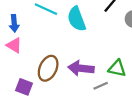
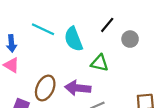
green triangle: (117, 68) -> (100, 63), moved

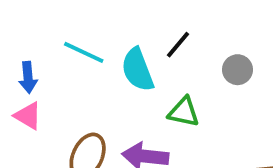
black line: (107, 25) -> (178, 45), moved

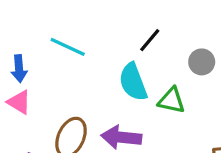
cyan semicircle: (138, 70) -> (133, 82), moved
green triangle: (184, 112) -> (172, 100), moved

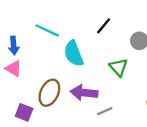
cyan semicircle: (133, 82) -> (74, 53), moved
green triangle: (172, 100) -> (119, 67), turned 36

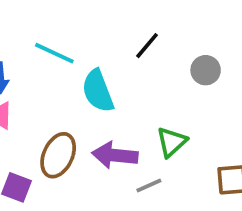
green triangle: (119, 67) -> (172, 142), moved, turned 30

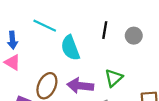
black line: (147, 46) -> (105, 30), moved, turned -30

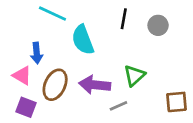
blue arrow: (12, 40) -> (37, 53), moved
pink triangle: (12, 62) -> (22, 76), moved

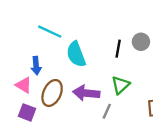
black line: (124, 19) -> (118, 49), moved
gray line: (118, 106) -> (107, 111), turned -42

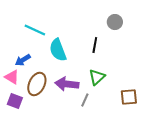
gray circle: (141, 42) -> (115, 22), moved
blue arrow: (36, 66) -> (23, 60), turned 63

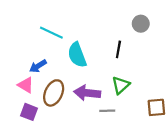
gray line: (85, 100) -> (107, 111), turned 64

